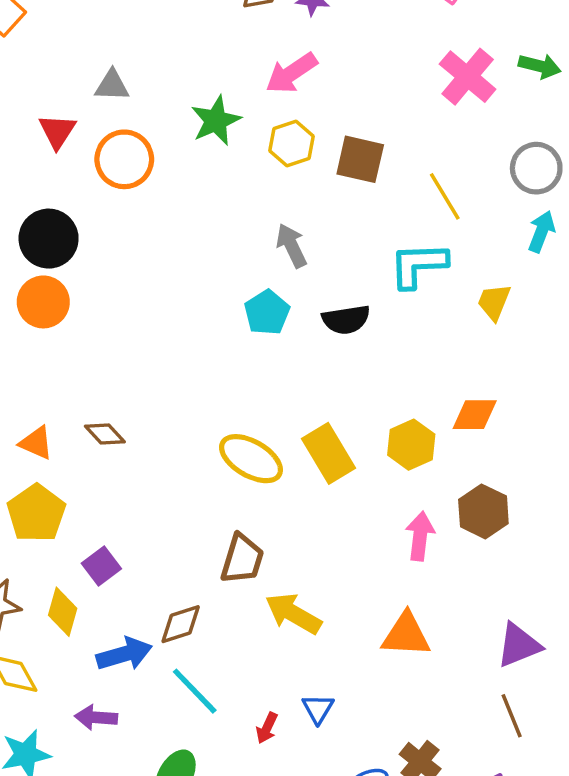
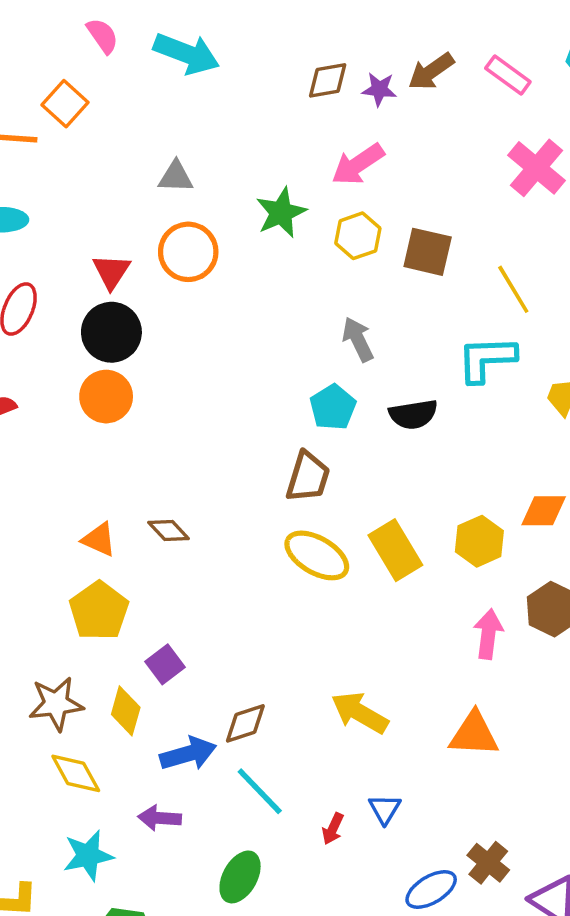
red triangle: (57, 131) -> (111, 271), moved
brown trapezoid: (242, 559) -> (308, 477), moved

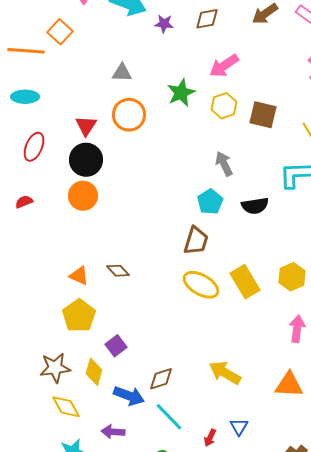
purple star: (379, 89) -> (164, 24), moved
blue arrow: (188, 754) -> (129, 396), turned 36

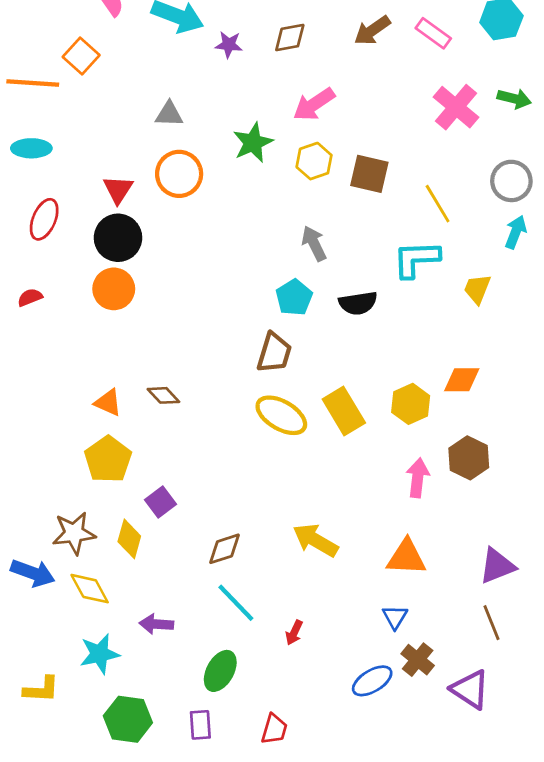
blue arrow: (129, 396) -> (33, 573), moved
blue triangle: (239, 427) -> (395, 617), moved

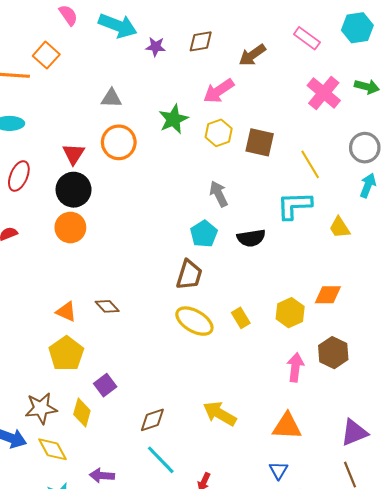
brown arrow: (372, 30) -> (252, 55), moved
yellow trapezoid: (477, 289) -> (340, 228), turned -55
yellow rectangle: (344, 411) -> (241, 318), size x0.6

